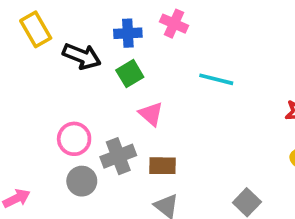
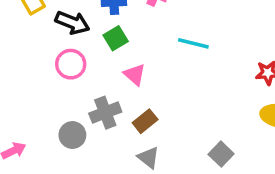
pink circle: (74, 139) -> (71, 64), moved
brown rectangle: (162, 166) -> (145, 121), turned -40

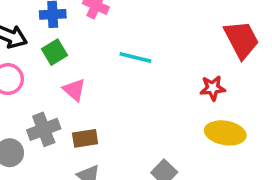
brown rectangle: (145, 121) -> (85, 138), turned 30

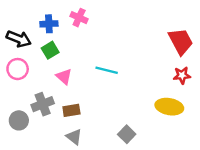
cyan line: (135, 57) -> (107, 70), moved
red star: (213, 88) -> (182, 75), moved

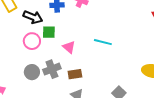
green square: (50, 50) -> (49, 32), moved, turned 32
gray circle: (19, 120) -> (32, 72), moved

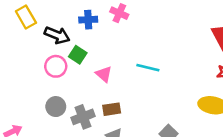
green square: (49, 32) -> (78, 55), turned 32
gray cross: (52, 69) -> (83, 117), moved

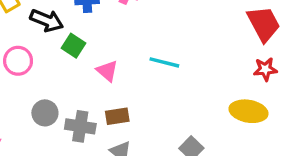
pink circle: (56, 66) -> (18, 61), moved
gray cross: (83, 117) -> (80, 126), turned 30

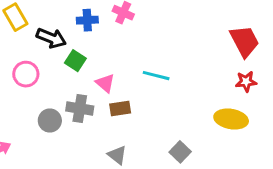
brown rectangle: (117, 116) -> (120, 109), moved
gray cross: (80, 126) -> (80, 109), moved

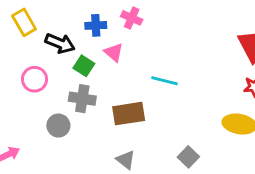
pink triangle: (105, 83) -> (114, 52), moved
gray cross: (80, 109) -> (82, 99), moved
brown rectangle: (120, 109) -> (129, 114), size x1.5

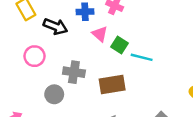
green square: (84, 66) -> (120, 45), moved

